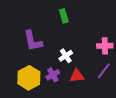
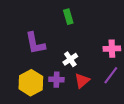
purple cross: (53, 75) -> (56, 80), turned 32
red triangle: (77, 76) -> (82, 81), turned -35

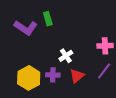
green rectangle: (68, 17) -> (48, 19), moved
purple L-shape: (35, 43) -> (26, 28), moved, turned -45

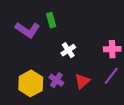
white cross: (66, 56) -> (68, 50), moved
purple cross: (53, 75) -> (56, 80), turned 32

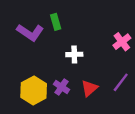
pink cross: (112, 49) -> (122, 42), moved, turned -35
white cross: (68, 50) -> (74, 54), turned 32

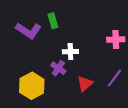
pink cross: (122, 42) -> (116, 39), turned 35
purple cross: (61, 87) -> (58, 68), moved

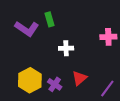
purple cross: (58, 68) -> (55, 84), moved
purple line: (115, 78) -> (107, 89), moved

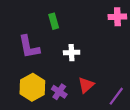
purple L-shape: (27, 29) -> (29, 47), moved, turned 45
pink cross: (108, 37) -> (117, 17), moved

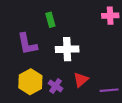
white cross: (72, 53) -> (67, 49), size x1.5
purple line: (116, 96) -> (109, 90), turned 48

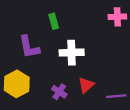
yellow hexagon: (30, 82) -> (17, 84), moved

